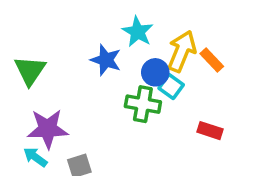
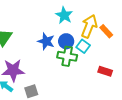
blue star: (106, 60) -> (46, 41), moved
blue circle: (155, 72) -> (66, 41), moved

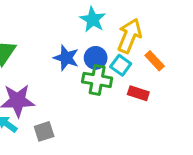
orange rectangle: (106, 31) -> (155, 61), moved
red rectangle: (105, 71) -> (138, 93), moved

